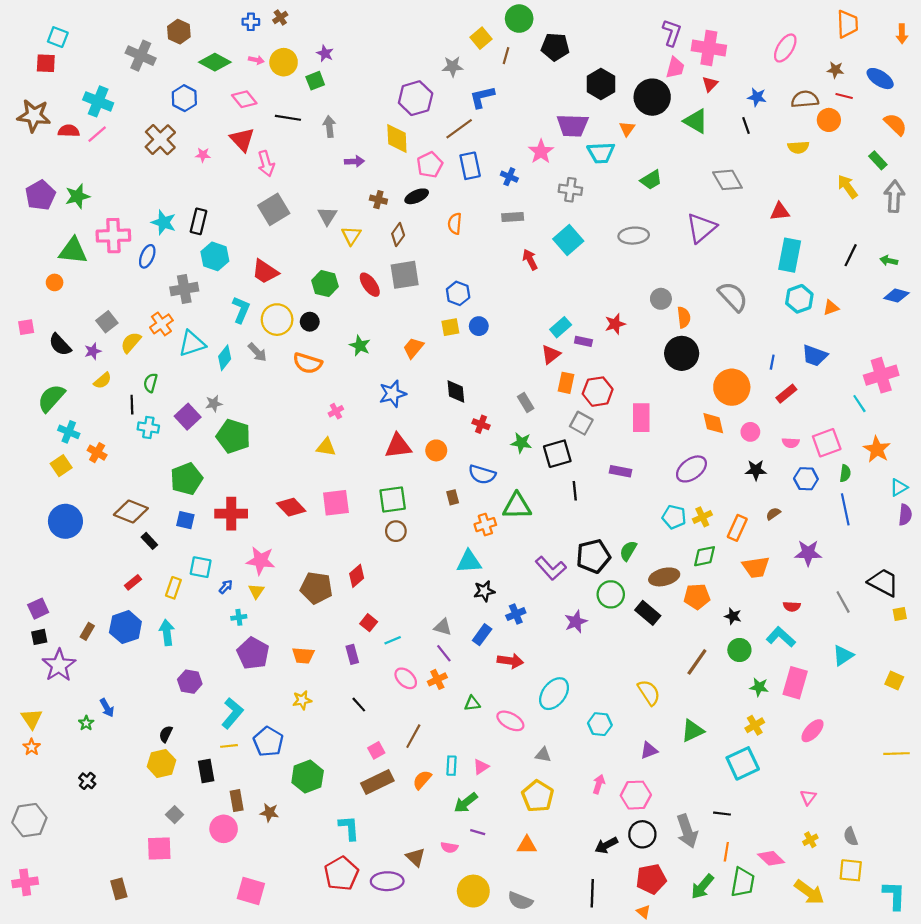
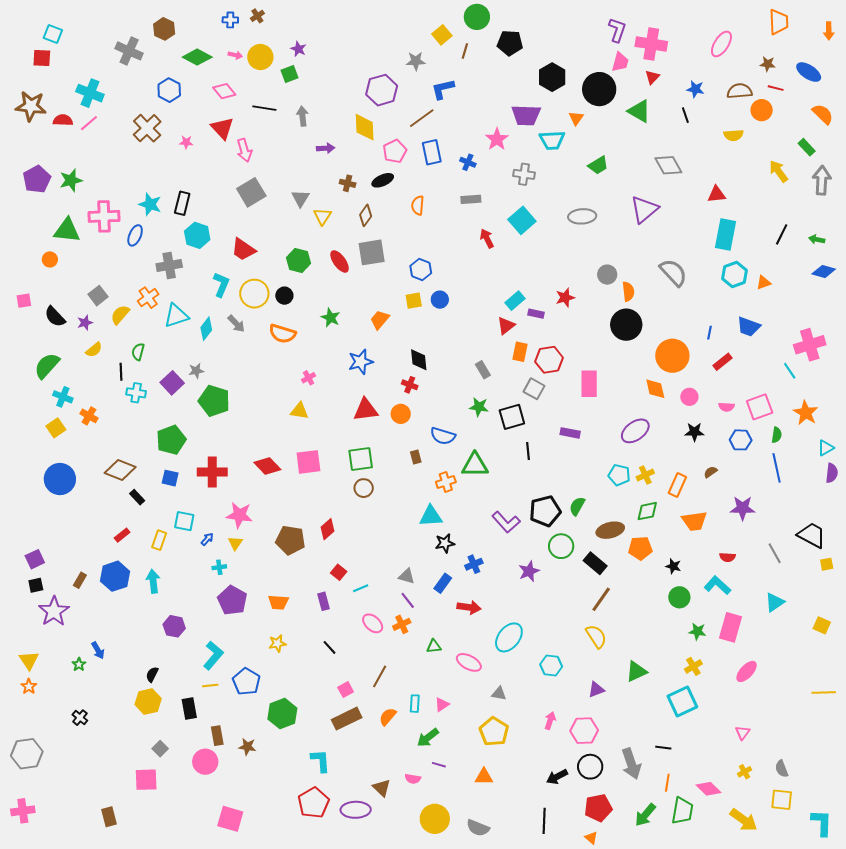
red cross: (481, 424) -> (410, 385), moved
brown line: (697, 662) -> (601, 599), moved

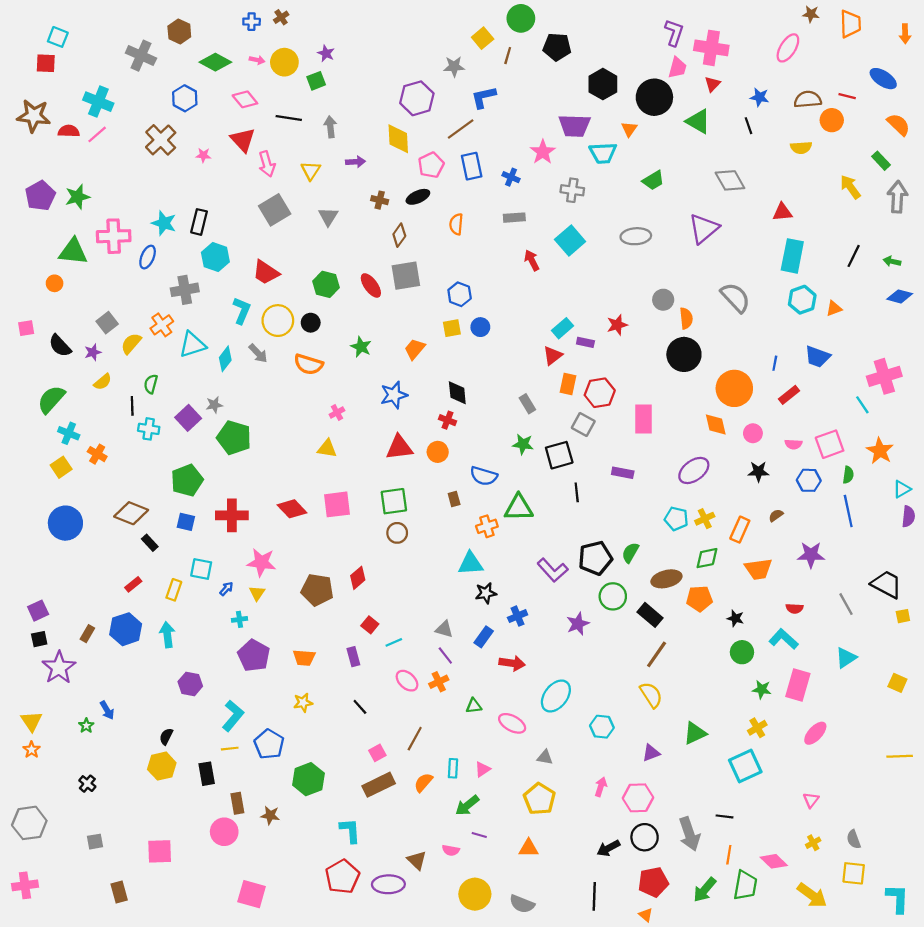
brown star: (768, 64) -> (811, 14), moved
yellow triangle: (323, 216) -> (311, 171), moved
gray square: (160, 749) -> (95, 842), moved, turned 35

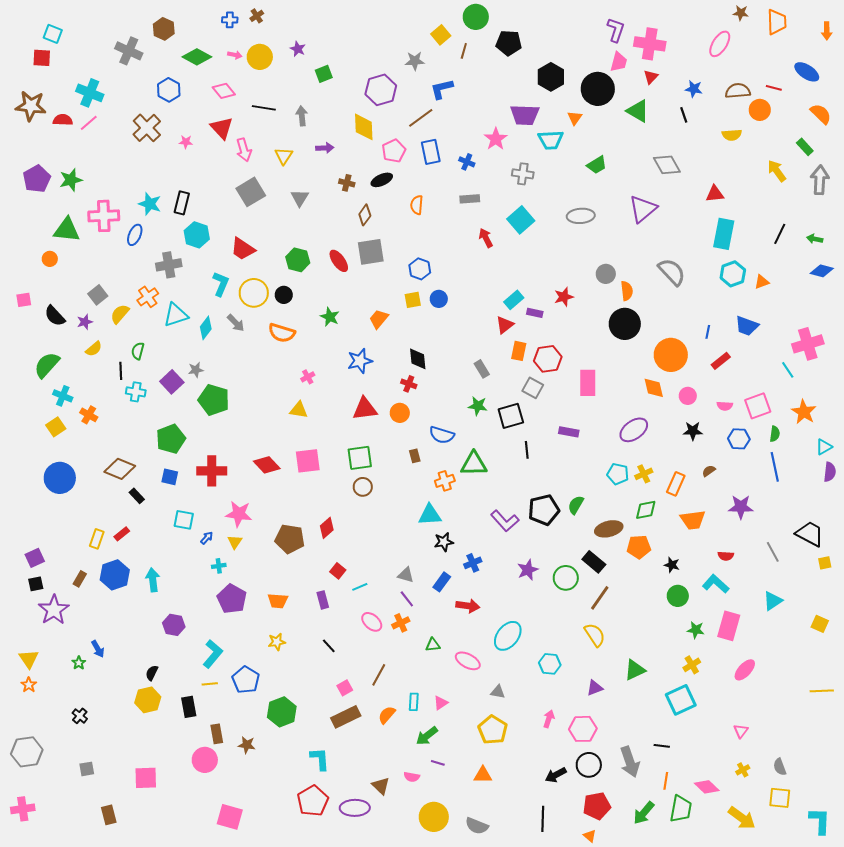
green square: (316, 81) -> (324, 74), moved
yellow rectangle: (174, 590) -> (97, 539), moved
green circle: (613, 596) -> (566, 578), moved

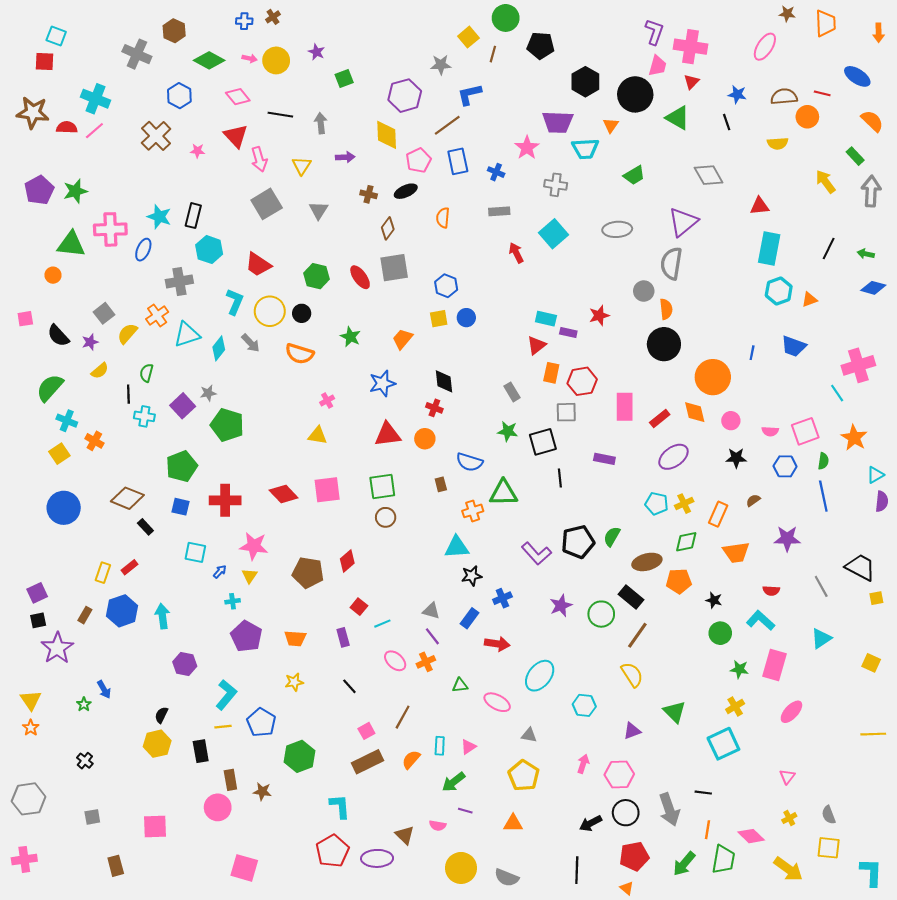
gray semicircle: (672, 272) -> (671, 263), moved, turned -128
cyan rectangle: (514, 300) -> (546, 319), turned 54
red rectangle: (721, 361) -> (660, 419), moved
gray square: (533, 388) -> (566, 412), turned -30
green triangle: (635, 670) -> (675, 712), turned -50

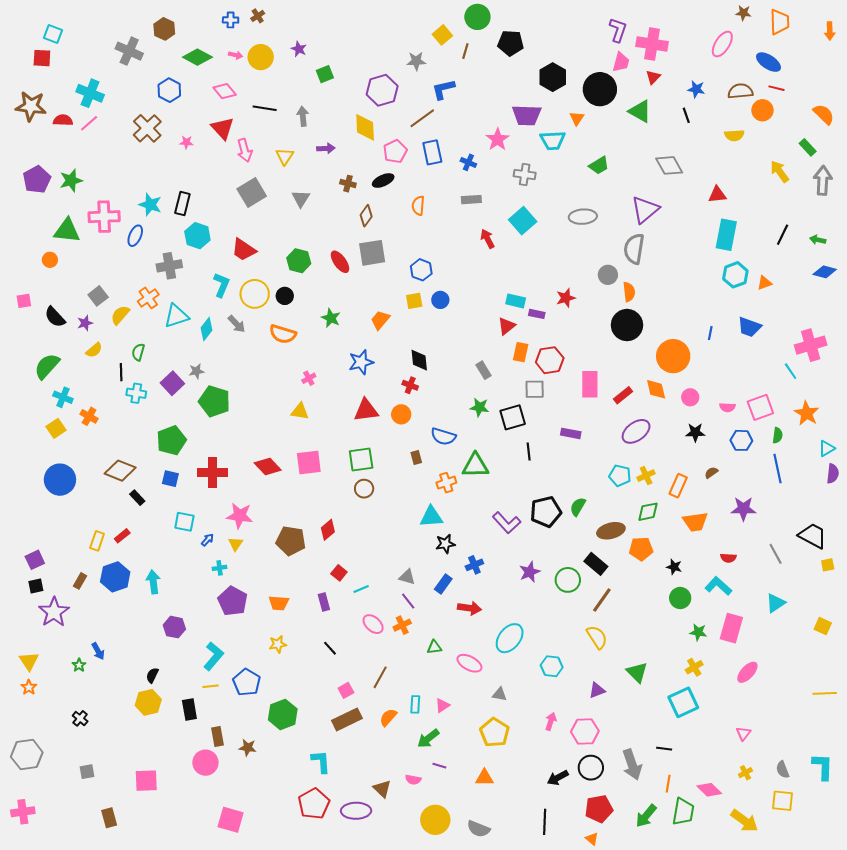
blue ellipse: (857, 76) -> (768, 62), moved
cyan L-shape: (871, 872) -> (823, 767), moved

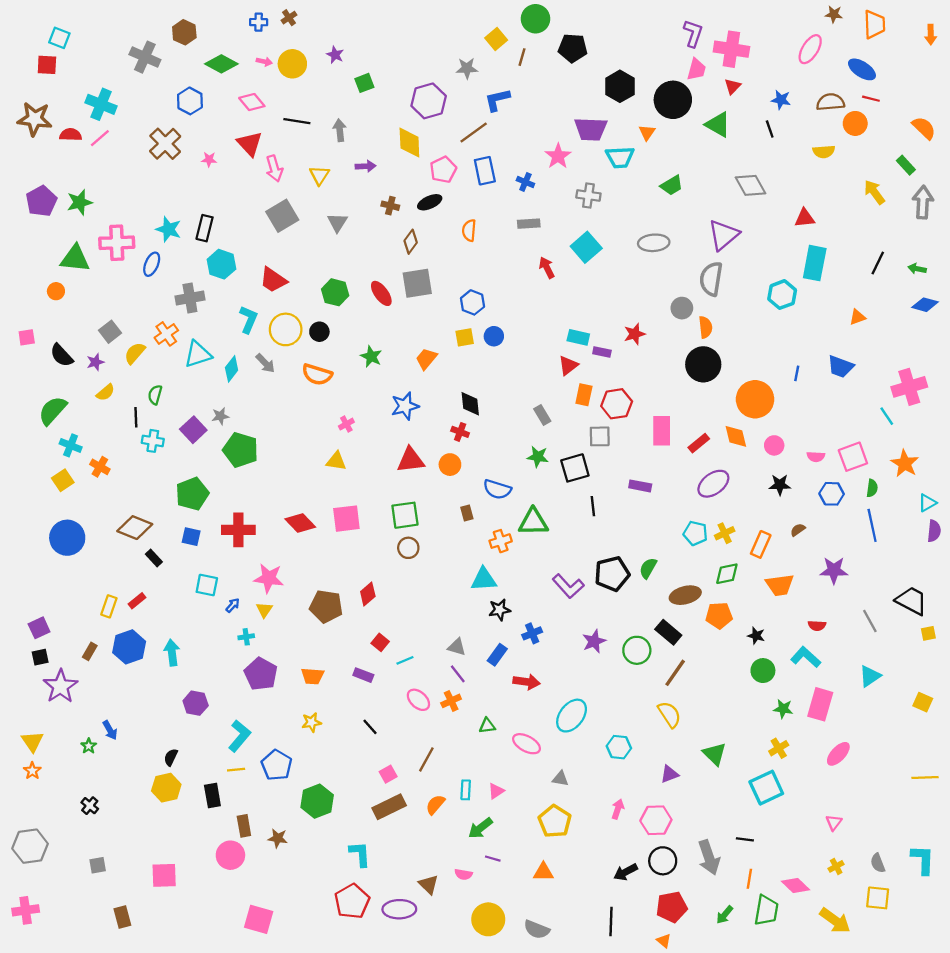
cyan hexagon: (735, 275) -> (782, 295), moved
purple rectangle: (324, 602) -> (363, 675), turned -54
green arrow: (646, 816) -> (725, 915), size x0.7

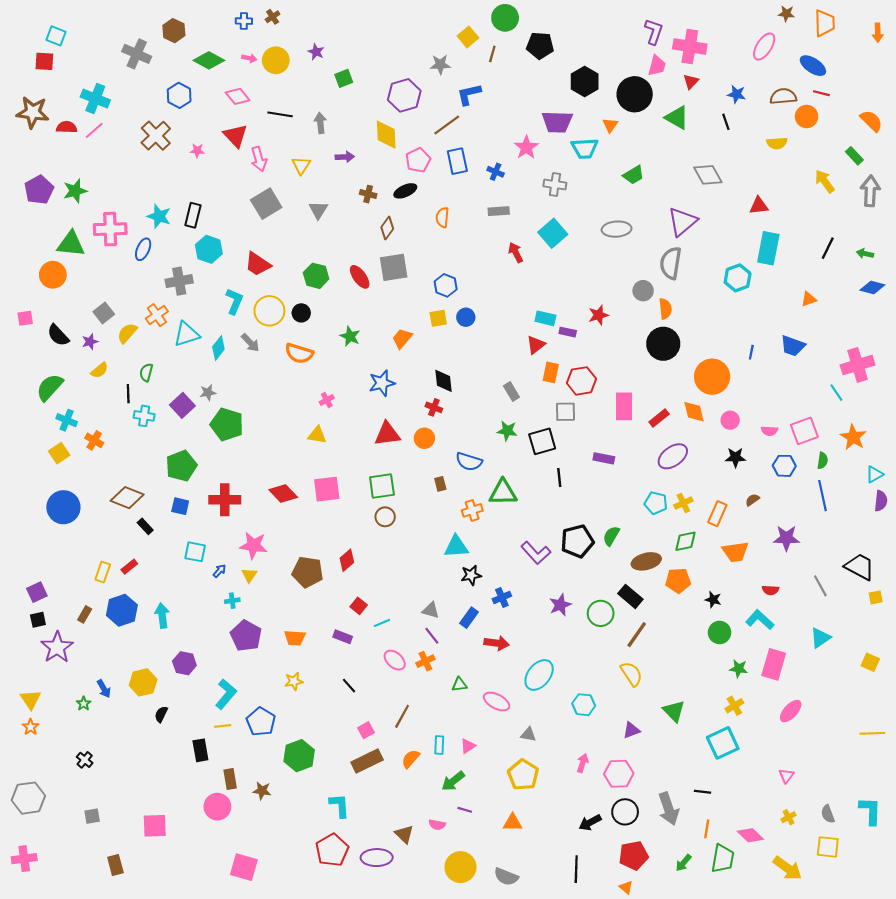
orange circle: (56, 291) -> (53, 275), size x1.6
yellow hexagon: (166, 788) -> (143, 682), moved

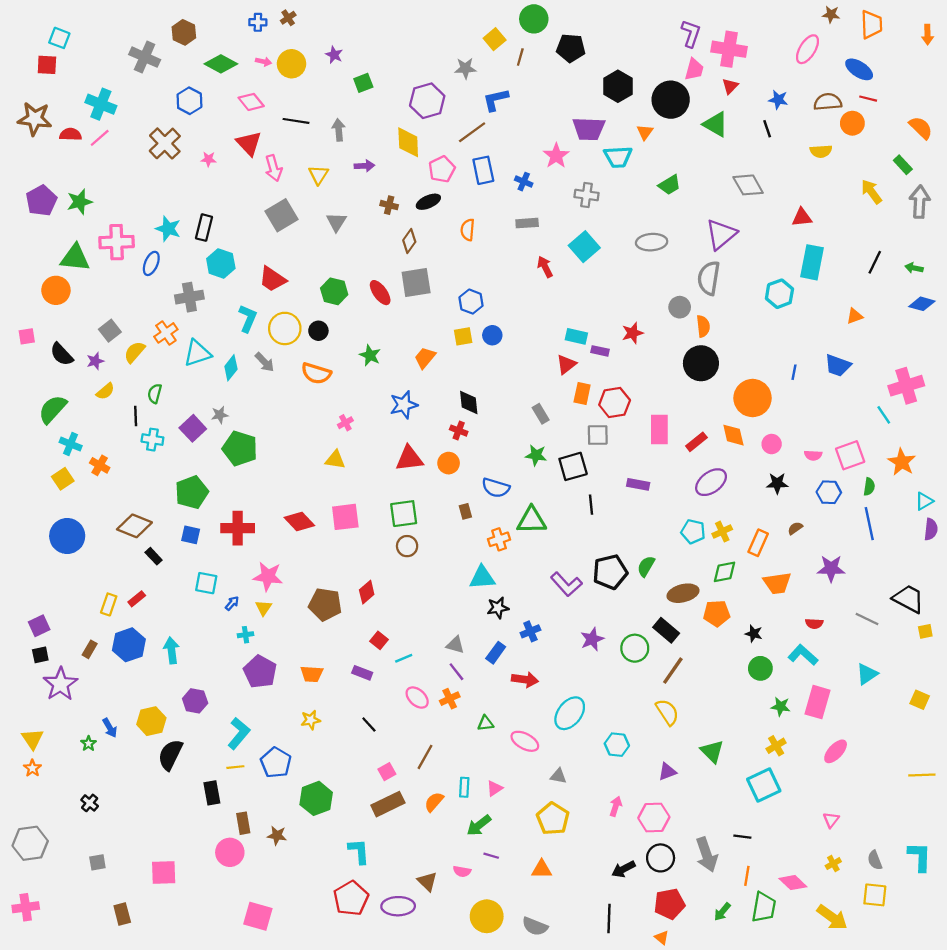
gray line: (820, 586) -> (867, 619), turned -35
black semicircle: (161, 714) -> (170, 755), size x1.8

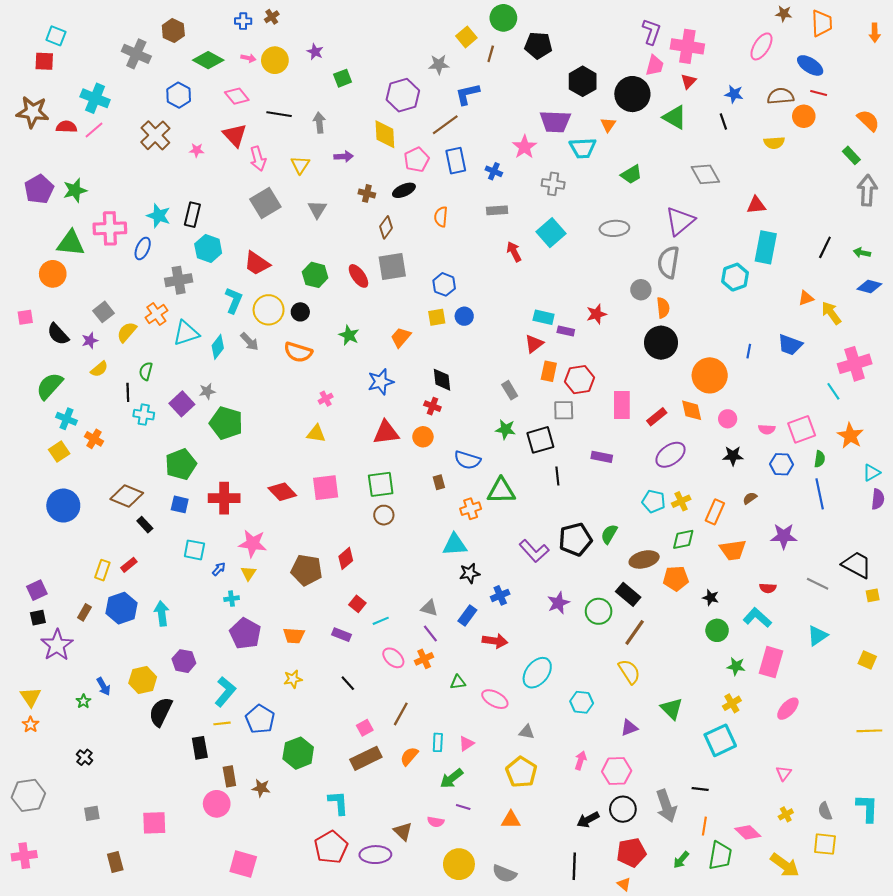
yellow arrow: (871, 192) -> (831, 313), moved

